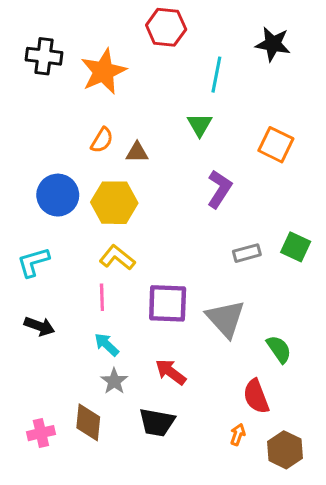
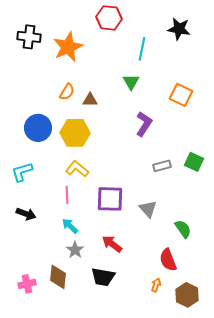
gray triangle: (226, 319) -> (148, 209), size x0.7

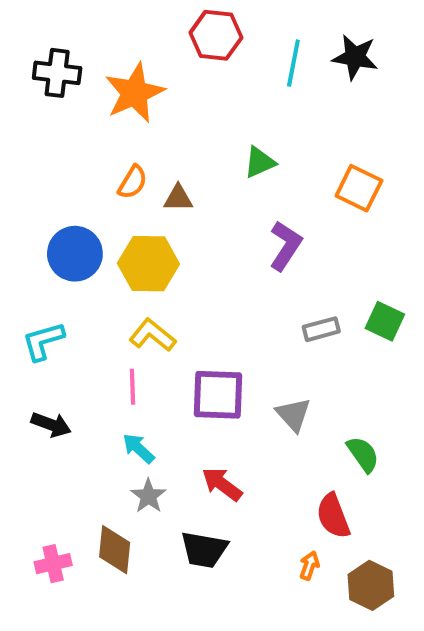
cyan line: (142, 49) -> (293, 63), moved
green triangle: (131, 82) -> (260, 162), turned 36

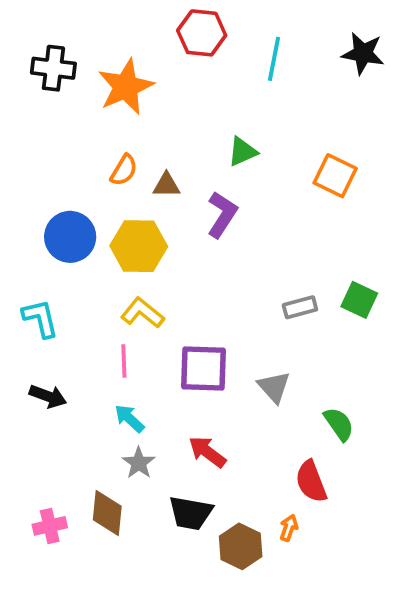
black star: (355, 57) -> (363, 53), moved
purple L-shape: (285, 246) -> (222, 215), moved
cyan L-shape: (43, 341) -> (40, 318), turned 93
brown hexagon: (371, 585) -> (241, 546), moved

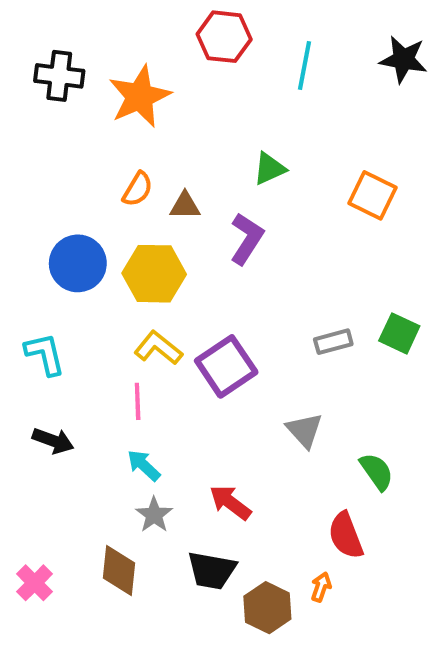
purple square: (204, 368) -> (226, 366), moved, turned -36
pink cross: (50, 526) -> (35, 583), moved, turned -32

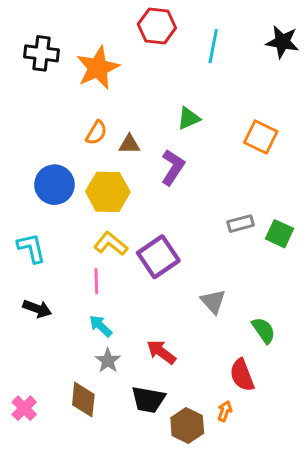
gray rectangle: (333, 342) -> (241, 224), moved

